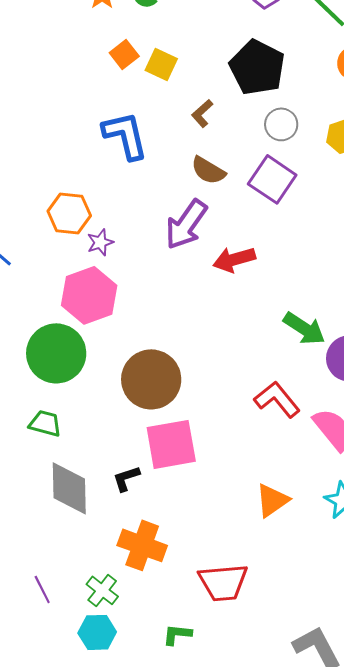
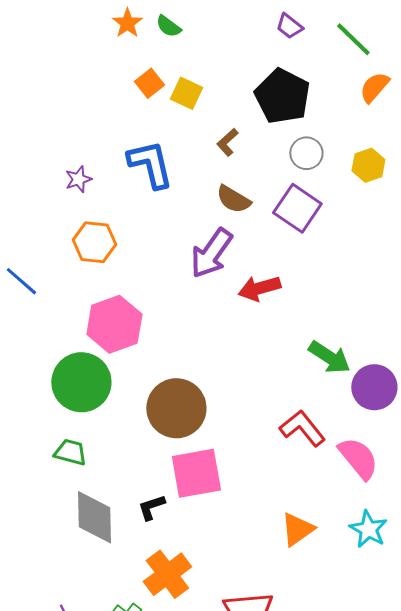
purple star: (100, 242) -> (78, 179), moved
orange cross: (142, 545) -> (167, 574), turned 33

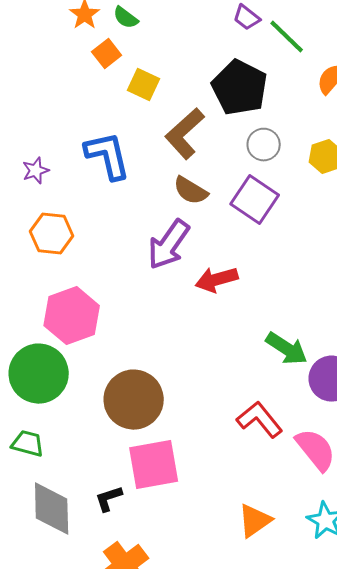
green line: (353, 39) -> (287, 37), moved
orange square: (149, 83) -> (107, 54), moved
brown L-shape: (227, 142) -> (185, 134), size x1.8

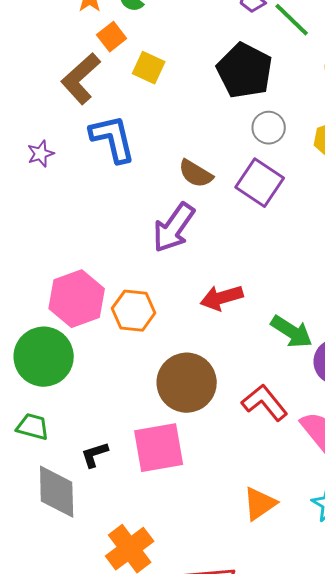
brown L-shape: (185, 134) -> (81, 79), moved
orange hexagon: (52, 234) -> (134, 311), moved
red arrow: (217, 280) -> (222, 298), moved
brown circle: (134, 400) -> (187, 383), moved
black L-shape: (109, 499) -> (95, 455), moved

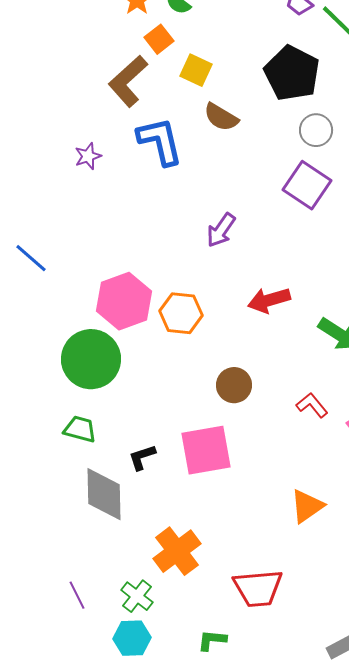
brown semicircle: (196, 174) -> (221, 117), moved
purple arrow: (174, 228) -> (221, 230), size x0.7
brown circle: (187, 383) -> (234, 385), size x0.6
red L-shape: (265, 403) -> (312, 405), size x0.7

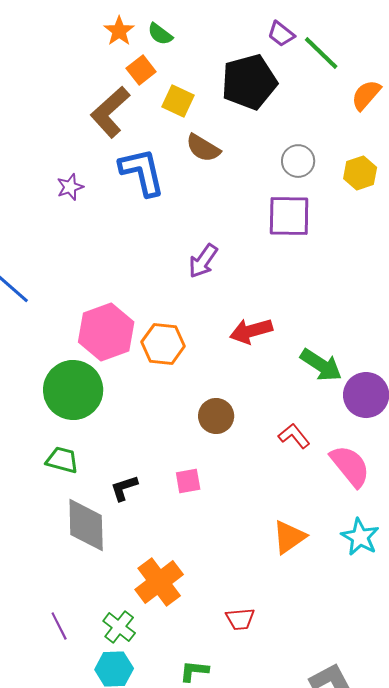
black pentagon: (292, 73) -> (249, 82), moved, turned 30
purple square: (307, 185) -> (289, 216), turned -33
pink square: (206, 450) -> (188, 481), size x0.5
red trapezoid: (258, 588) -> (240, 619), size x0.6

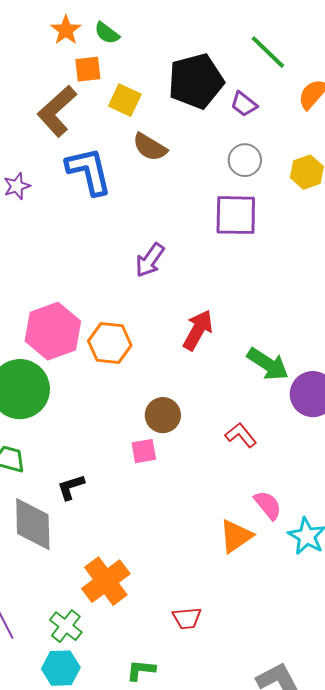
purple trapezoid: (281, 34) -> (244, 104), moved
orange square: (141, 70) -> (88, 69), turned 32
red arrow: (251, 331) -> (198, 330), turned 135
pink semicircle: (350, 466) -> (268, 505), moved, size x0.7
pink square: (188, 481) -> (144, 451), moved

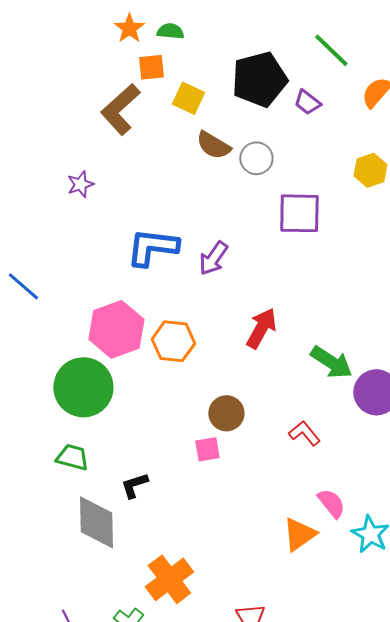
green semicircle: (107, 33) -> (170, 31), turned 148
gray circle: (245, 160) -> (256, 158), moved
blue L-shape: (89, 171) -> (152, 247), moved, turned -70

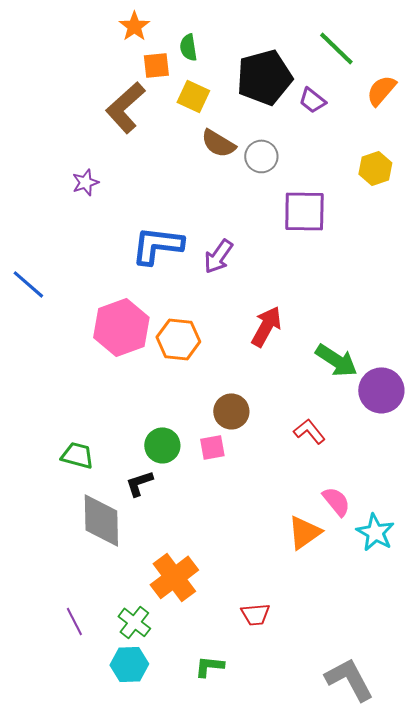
green semicircle: (170, 31) -> (188, 47), moved, turned -104
green circle: (83, 387) -> (162, 445), moved, size x0.6

